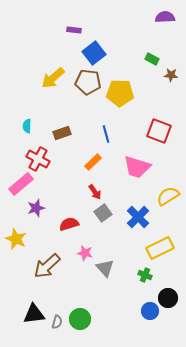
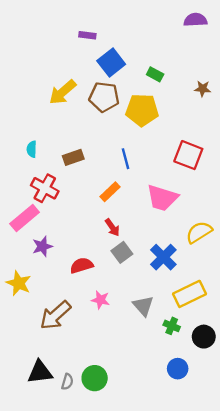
green rectangle: (152, 59) -> (155, 74), moved
gray triangle: (105, 268) -> (143, 306), moved
black circle: (168, 298) -> (204, 337), moved

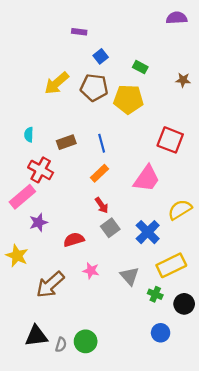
blue square: (111, 63) -> (101, 56), size x0.6
blue line: (125, 159) -> (102, 143), moved
pink trapezoid: (162, 198) -> (147, 179), turned -72

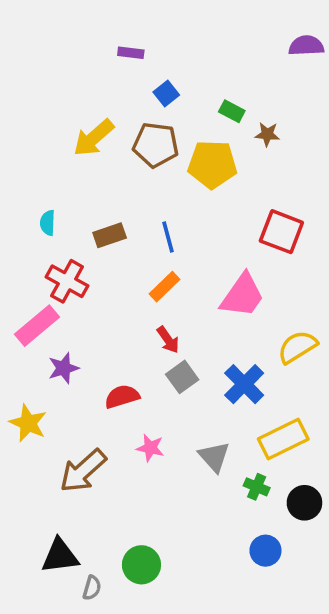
purple semicircle: (177, 18) -> (306, 46), moved
brown star: (183, 80) -> (267, 134), moved
gray semicircle: (61, 345) -> (92, 588), moved

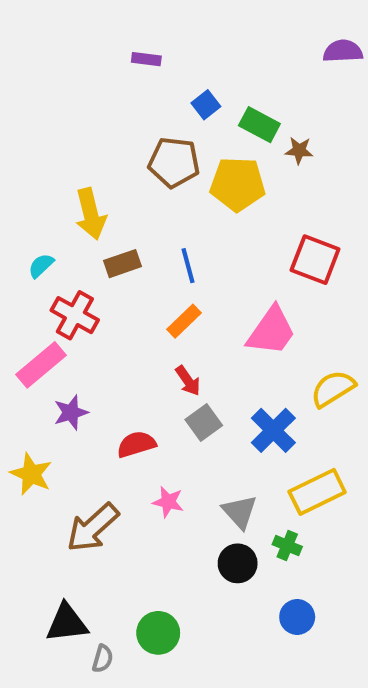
blue square: (166, 93) -> (206, 105), moved
green rectangle: (232, 111) -> (259, 125), size x1.4
yellow arrow: (94, 138) -> (91, 214), moved, turned -63
cyan semicircle: (48, 223) -> (41, 266), moved, turned 45
black circle: (304, 503) -> (238, 563), moved

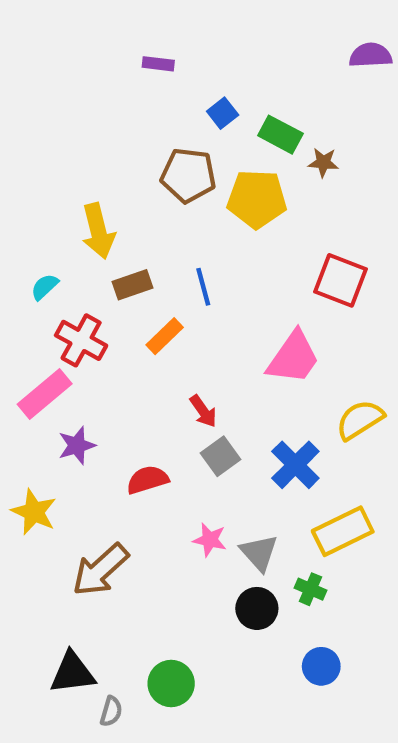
orange rectangle: (184, 321) -> (165, 336), moved
pink star: (168, 502) -> (210, 540), moved

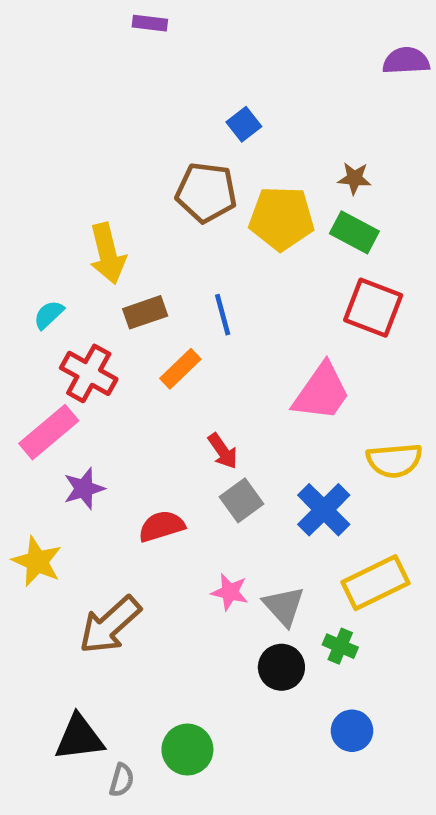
purple rectangle: (158, 64) -> (150, 23), moved
green rectangle: (280, 135) -> (354, 232), moved
yellow semicircle: (360, 420) -> (394, 460), turned -153

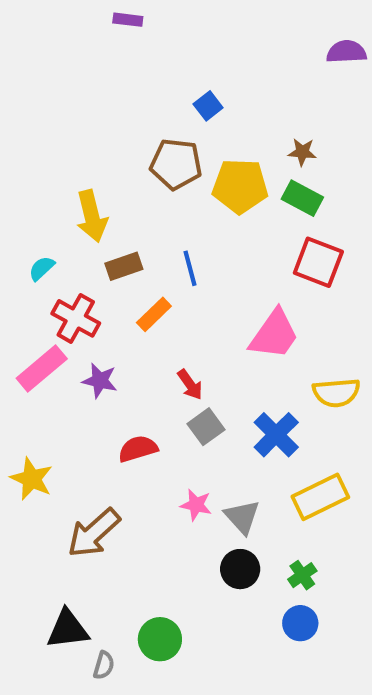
purple star: (84, 489) -> (100, 381), moved, turned 30
green cross: (340, 646) -> (302, 575), moved, turned 32

